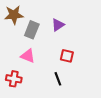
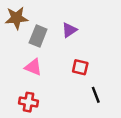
red cross: (14, 79) -> (29, 102), moved
black line: (58, 79) -> (96, 95), moved

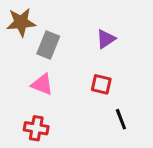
purple triangle: (69, 30) -> (106, 39), moved

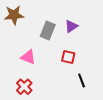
gray rectangle: (48, 45) -> (48, 30), moved
red cross: (36, 128) -> (24, 87), turned 35

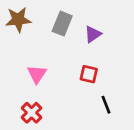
gray rectangle: (48, 30) -> (62, 24), moved
pink triangle: (28, 57) -> (37, 74), turned 42

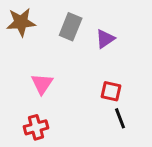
red square: (89, 74) -> (111, 91), moved
red cross: (32, 113) -> (36, 127), turned 30

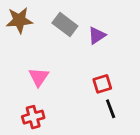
gray rectangle: (71, 27) -> (65, 24), turned -75
red square: (111, 91) -> (102, 84), turned -30

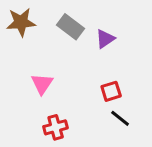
black line: (111, 109) -> (120, 118), turned -30
red cross: (33, 117) -> (56, 127), moved

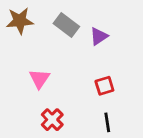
black line: (120, 118) -> (107, 122), moved, turned 42
red cross: (56, 127) -> (52, 120), turned -30

